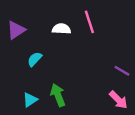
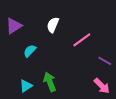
pink line: (89, 22) -> (82, 40), moved, turned 72
white semicircle: (61, 29) -> (53, 25), turned -70

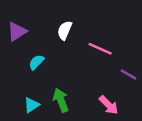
pink line: (82, 40) -> (100, 49), turned 60
pink arrow: (102, 86) -> (109, 105), moved

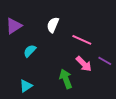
green arrow: (61, 100) -> (66, 79), moved
pink arrow: (109, 105) -> (84, 64), moved

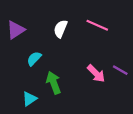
pink line: (82, 40) -> (97, 25), moved
green arrow: (66, 79) -> (54, 83), moved

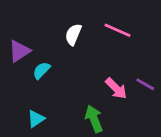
purple triangle: (16, 30) -> (19, 51), moved
green arrow: (54, 83) -> (94, 119), moved

